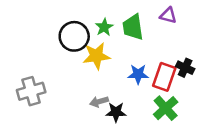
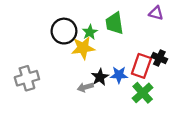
purple triangle: (168, 15) -> (156, 13), moved
green star: (104, 27) -> (90, 32), moved
blue star: (138, 74) -> (119, 75), moved
black star: (116, 112) -> (100, 77), moved, turned -30

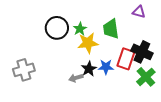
green trapezoid: (115, 23) -> (111, 29), moved
yellow star: (83, 48) -> (88, 43), moved
black cross: (159, 58) -> (142, 52), size x1.5
green cross: (143, 93) -> (146, 77), moved

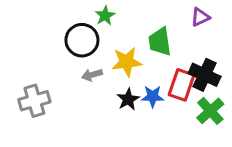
purple triangle: (139, 12) -> (200, 17), turned -40
green star: (80, 29) -> (105, 16), moved
gray arrow: (76, 78) -> (92, 75), moved

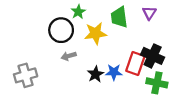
purple triangle: (200, 17) -> (149, 13), turned -32
green trapezoid: (160, 42) -> (119, 17), moved
yellow star: (127, 62) -> (96, 33), moved
green cross: (210, 111) -> (157, 83), turned -36

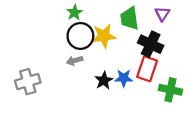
green star: (78, 12) -> (75, 13), moved
black circle: (61, 30) -> (80, 36), moved
black cross: (153, 56) -> (151, 44), moved

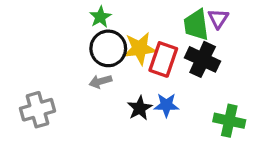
green trapezoid: (130, 18) -> (196, 25), moved
red rectangle: (147, 69) -> (163, 59), moved

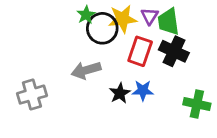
purple triangle: (218, 19) -> (150, 16), moved
black circle: (108, 48) -> (102, 28), moved
yellow star: (140, 48) -> (123, 19), moved
gray arrow: (100, 81) -> (86, 70), size x1.5

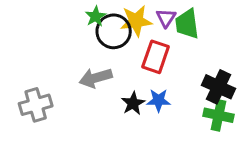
black cross: (174, 51) -> (219, 87), moved

